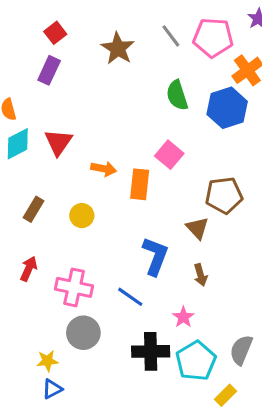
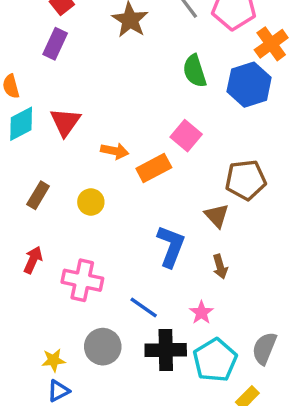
orange rectangle: (140, 184) -> (154, 168), turned 56
blue line: (130, 297) -> (144, 307), moved
gray circle: (83, 333) -> (103, 347), moved

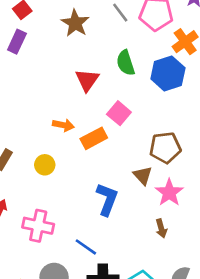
red triangle: (65, 122) -> (87, 80), moved
brown arrow: (220, 267) -> (161, 228), moved
pink star: (201, 313) -> (169, 193), moved, size x1.5

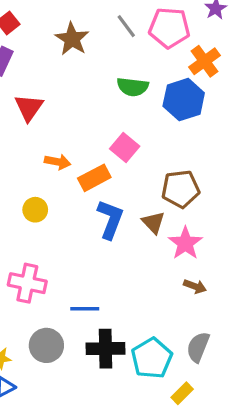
green semicircle: (126, 63) -> (133, 87), turned -65
red triangle: (87, 80) -> (29, 108), moved
blue L-shape: (107, 199) -> (110, 219), moved
brown arrow: (161, 228) -> (195, 286), moved, turned -54
blue line: (86, 247) -> (85, 309), turned -35

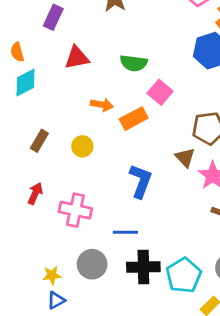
green semicircle: (133, 87) -> (134, 63), moved
red triangle: (29, 108) -> (77, 58), turned 44
blue L-shape: (110, 219) -> (141, 181), moved

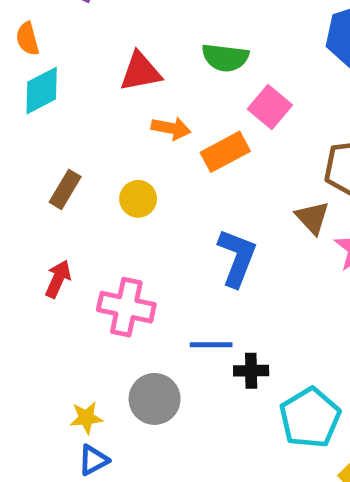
red triangle: (77, 58) -> (140, 72), moved
black cross: (143, 267) -> (251, 371), moved, size x0.6

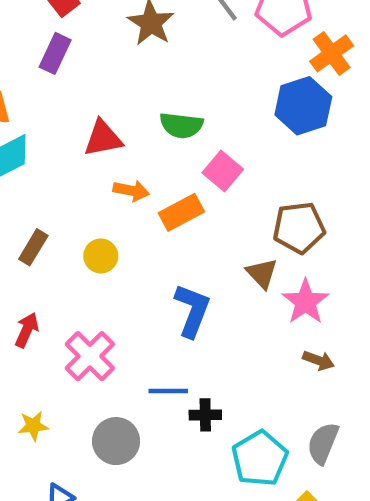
pink cross: (126, 307) -> (90, 356), turned 33
yellow star: (86, 418) -> (33, 426), moved

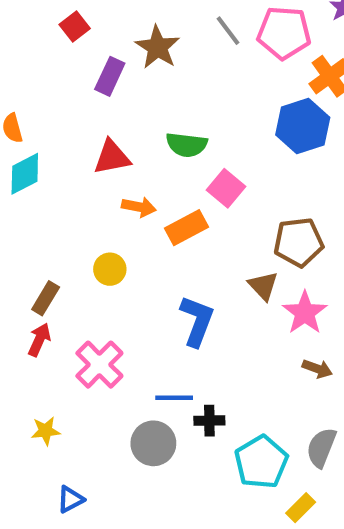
purple rectangle: (55, 53) -> (110, 76), moved
brown rectangle: (33, 247) -> (46, 298), moved
gray circle: (116, 441) -> (153, 443), moved

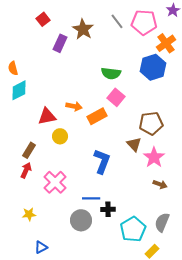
green semicircle: (187, 145) -> (111, 73), moved
red triangle: (112, 157) -> (47, 116), moved

